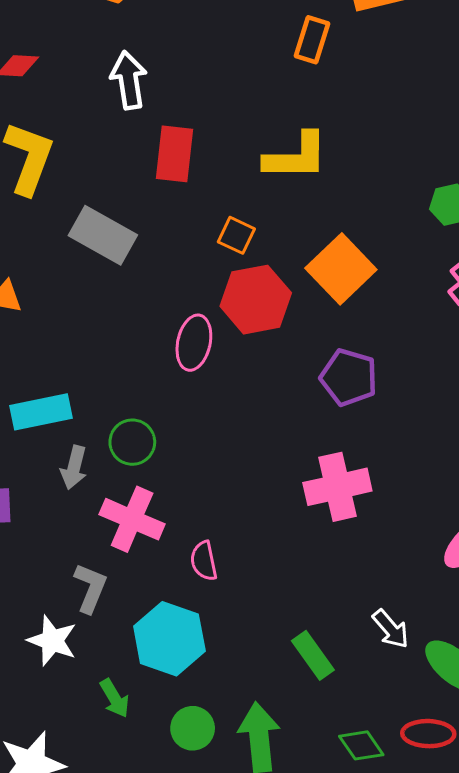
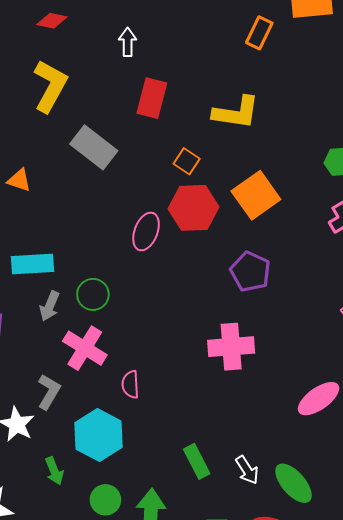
white arrow: (129, 80) -> (128, 42), size x0.7
white arrow: (391, 629) -> (247, 470), moved

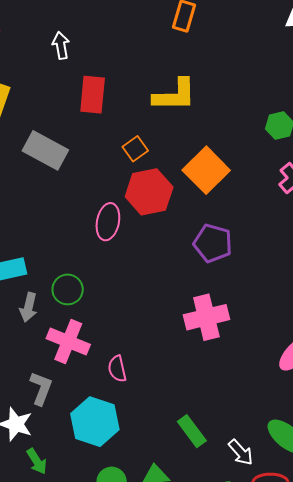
orange square: (187, 161) -> (135, 149), turned 30
white arrow: (247, 470) -> (241, 452), moved
green arrow: (54, 471) -> (37, 461), moved

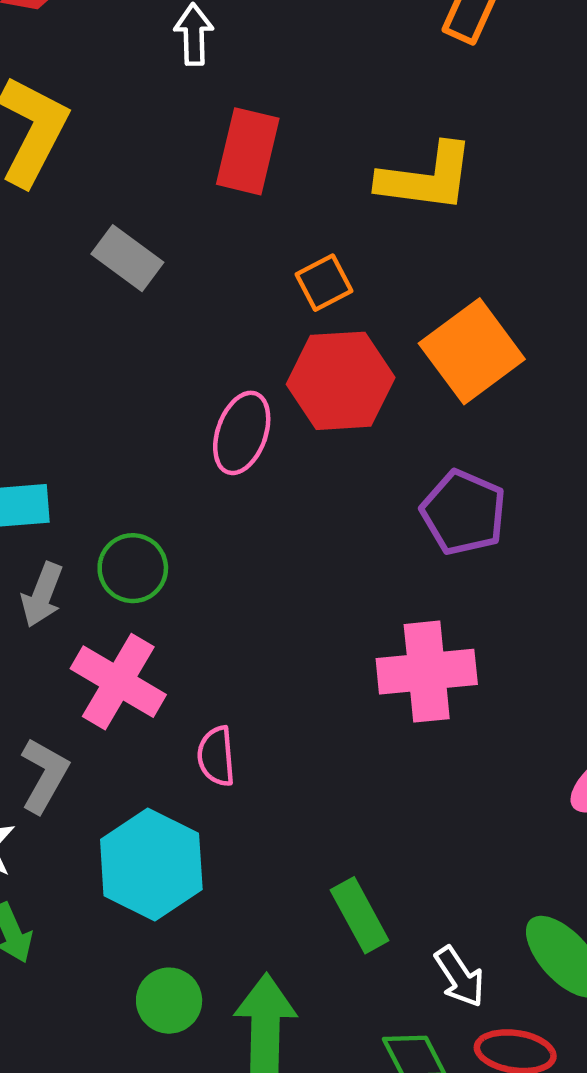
gray rectangle: (45, 150) -> (127, 258), size x0.7

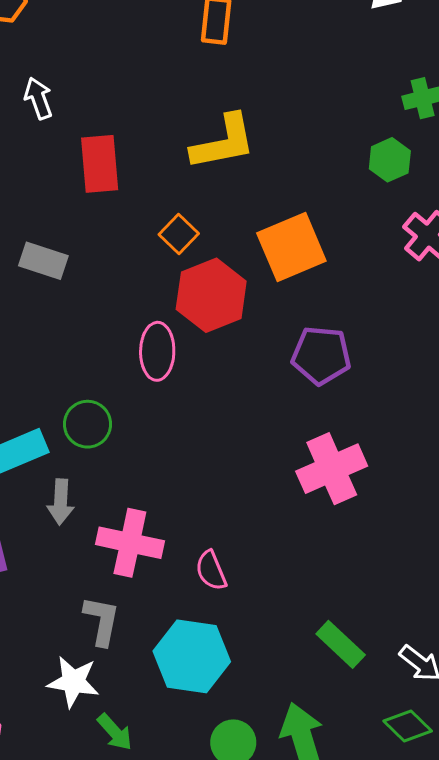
orange square: (472, 351) -> (291, 247), turned 32
green circle: (133, 568) -> (87, 424), moved

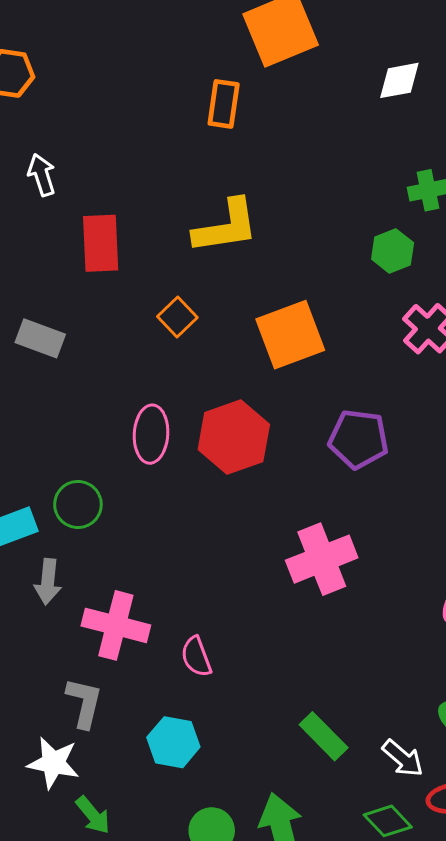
red hexagon: (211, 295) -> (234, 437), moved
purple pentagon: (321, 355) -> (359, 439), moved
cyan hexagon: (192, 656) -> (173, 742), size x0.7

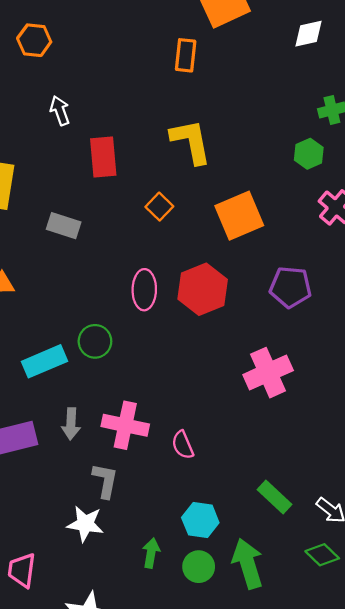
yellow L-shape: (226, 227) -> (191, 141), turned -90
gray arrow: (48, 582) -> (71, 424), moved
cyan hexagon: (173, 742) -> (200, 520), moved
green arrow: (93, 815) -> (151, 553), moved, turned -128

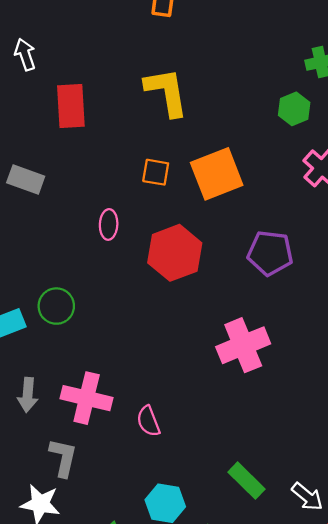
orange square: (159, 207) -> (156, 172), moved, turned -36
pink ellipse: (144, 290) -> (109, 224), moved, size x0.7

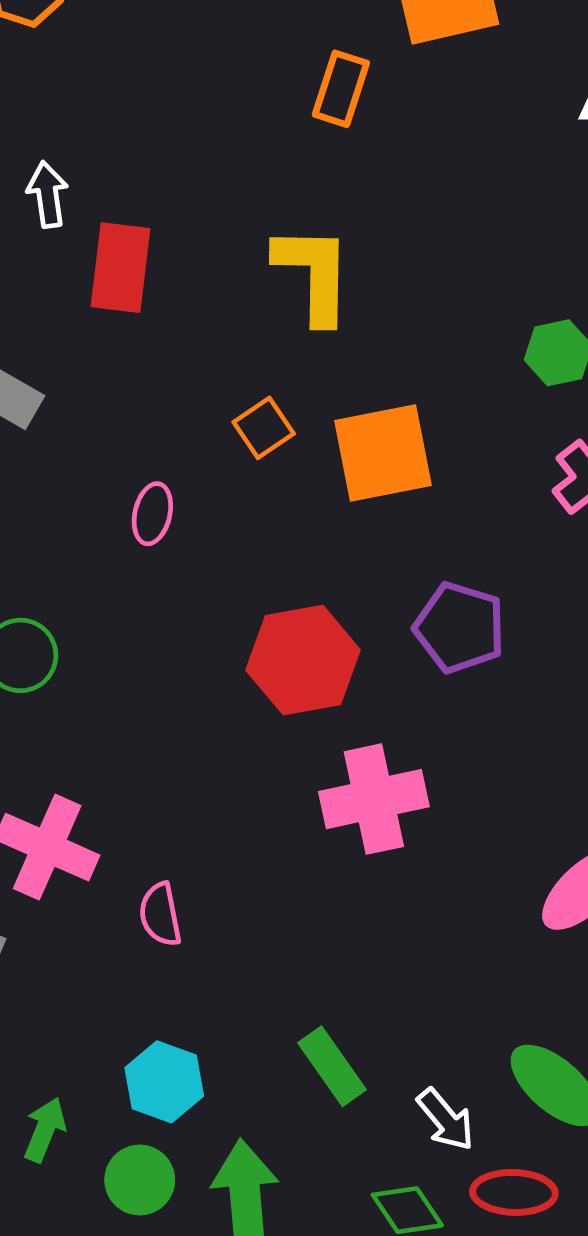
white arrow: (25, 54) -> (48, 195), moved
orange square: (156, 172) -> (264, 428), turned 36
red hexagon: (175, 253) -> (303, 660), moved

